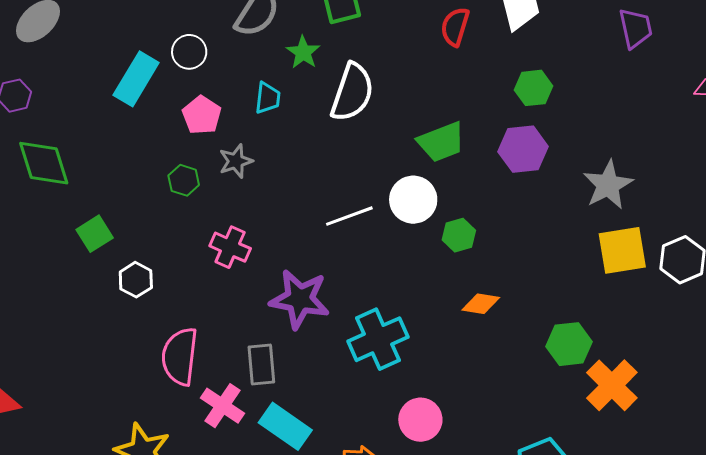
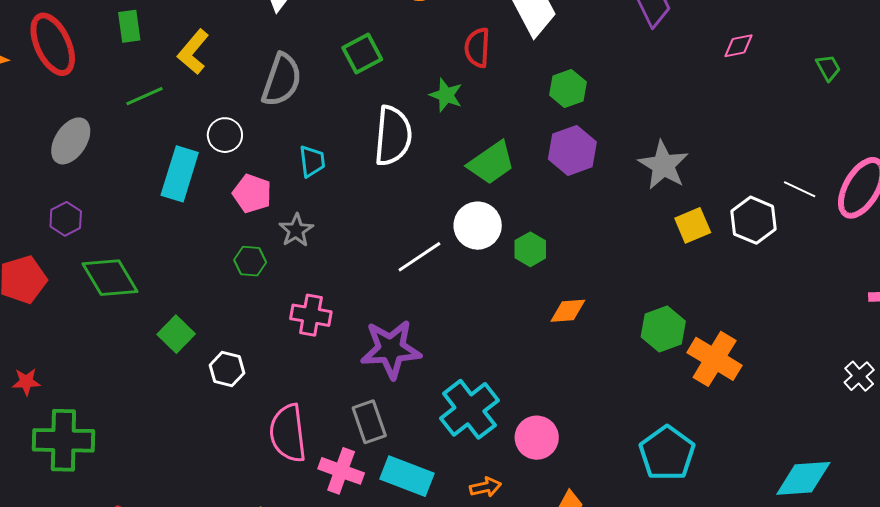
green star: (303, 52) -> (446, 95), moved
yellow square: (622, 250) -> (693, 225), size x0.7
cyan cross: (378, 339) -> (469, 409), moved

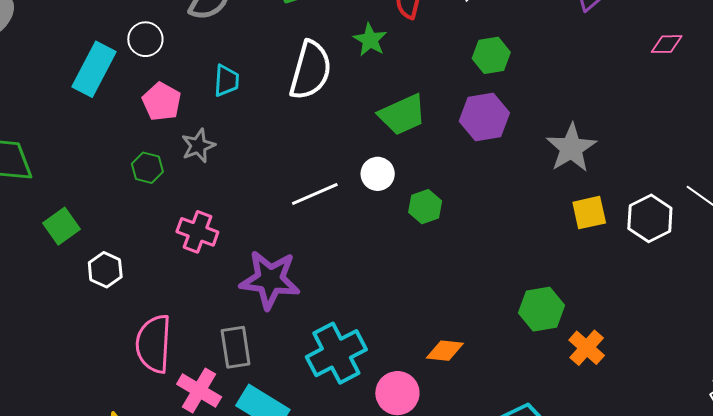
white circle: (478, 226) -> (378, 174), size x0.7
orange diamond: (568, 311) -> (445, 351), moved
orange cross: (715, 359) -> (587, 348), size x0.7

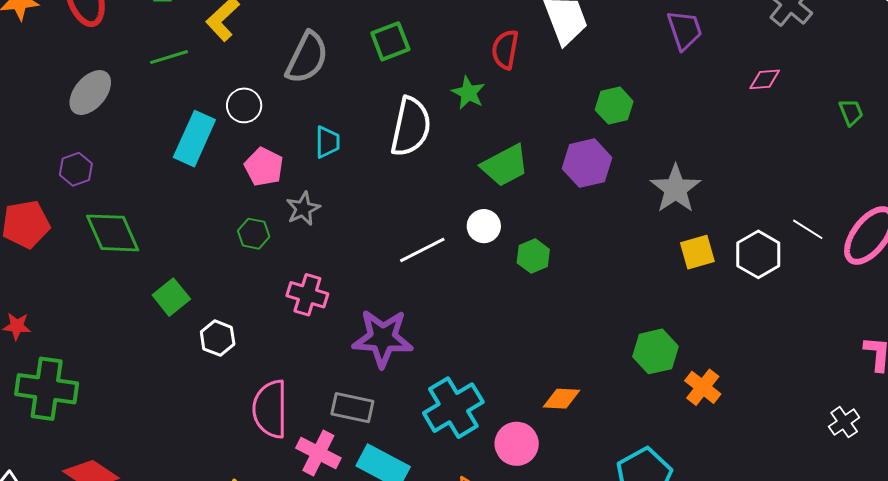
green hexagon: (491, 55) -> (614, 106), moved
gray rectangle: (236, 347) -> (352, 408), turned -66

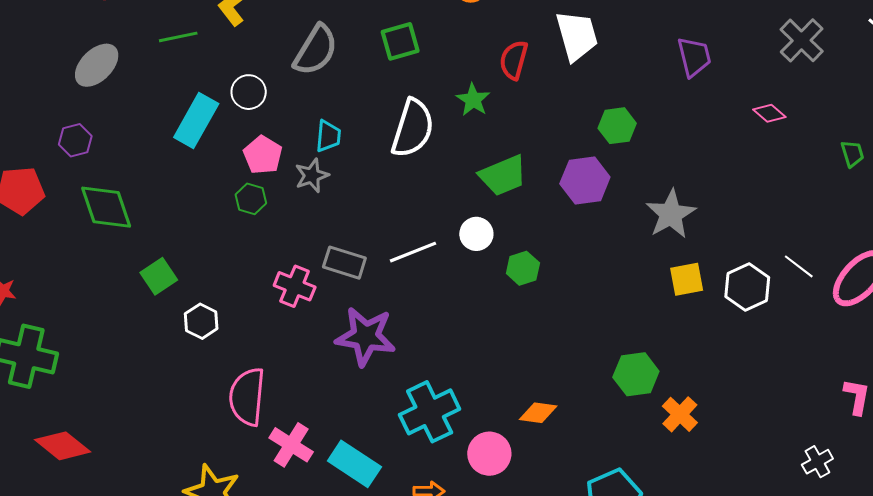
pink diamond: (765, 79) -> (769, 113), turned 40
gray star: (303, 209) -> (312, 175), moved
green hexagon: (254, 234) -> (251, 199), moved
gray rectangle: (352, 408) -> (344, 263), moved

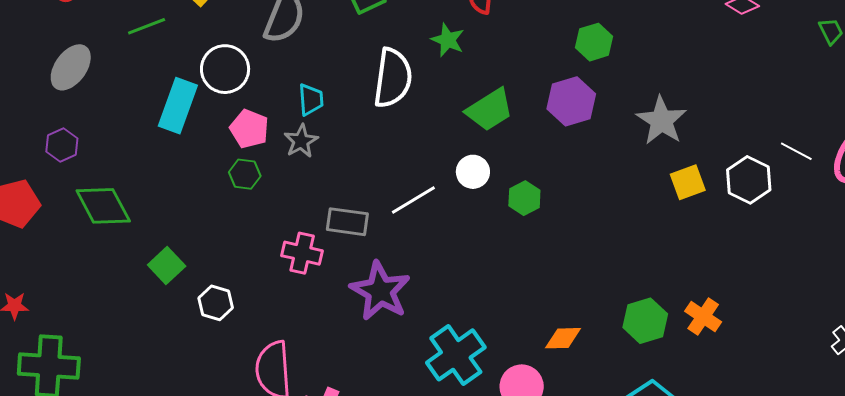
white circle: (249, 92) -> (225, 69), size x1.4
purple star: (365, 336) -> (380, 291), turned 30
green hexagon: (636, 374) -> (645, 321), moved

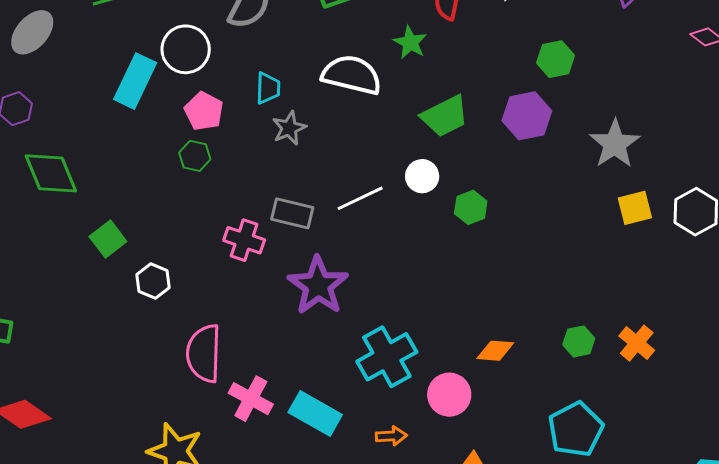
white semicircle: (393, 78) -> (352, 75), turned -90
gray star: (301, 141) -> (289, 128), moved
green hexagon: (645, 321) -> (579, 341), size x0.7

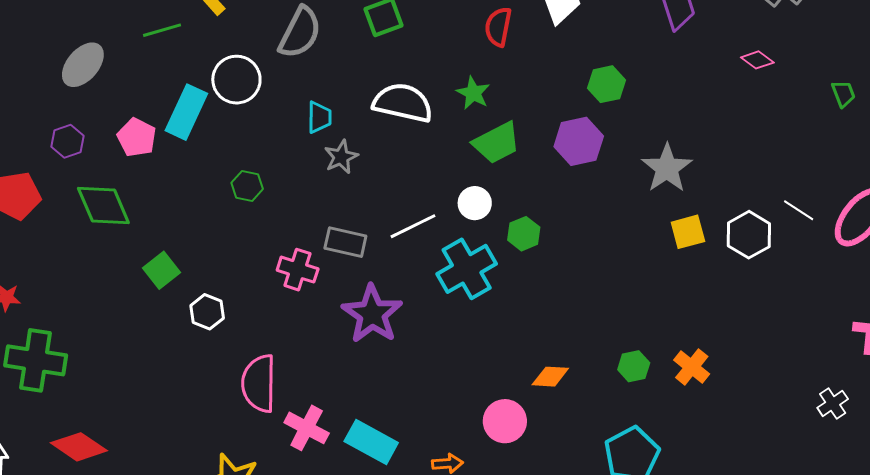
green star: (410, 42) -> (473, 93), moved
pink pentagon: (204, 111) -> (137, 137), moved
cyan cross: (387, 357) -> (467, 269), moved

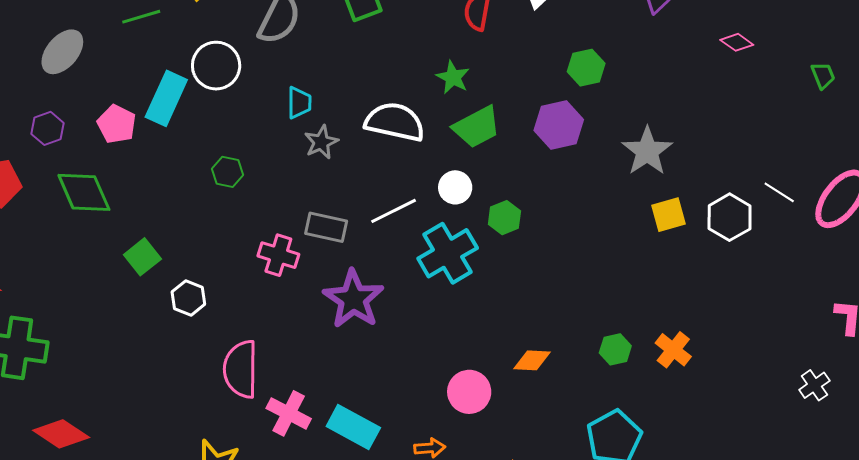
white semicircle: (403, 103) -> (395, 122), moved
pink circle: (505, 421) -> (469, 392), moved

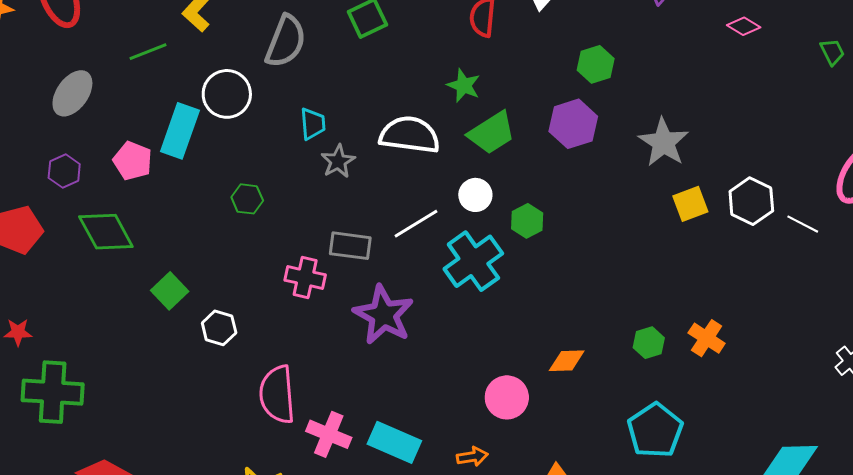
white line: (779, 192) -> (803, 224), moved

